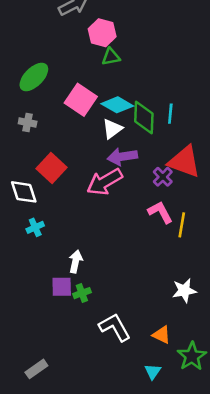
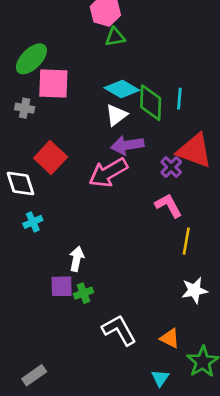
pink square: (81, 100) -> (53, 84), moved, turned -32
yellow line: (182, 225) -> (186, 241), moved

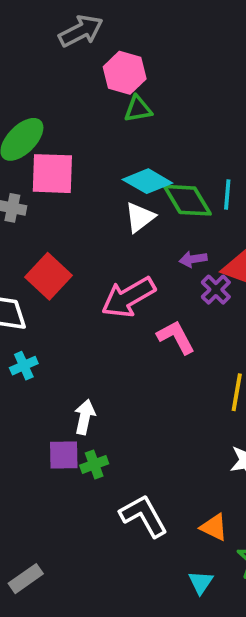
green diamond: (151, 103) -> (187, 200), turned -33
purple arrow: (127, 145) -> (193, 259), moved, size x0.6
pink L-shape: (168, 205) -> (176, 337), moved

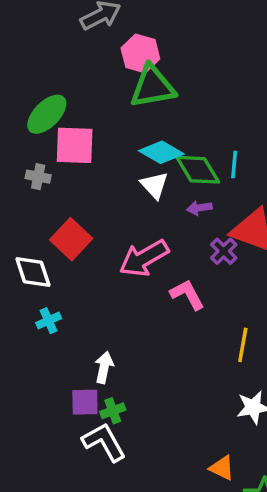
green triangle: (138, 109) -> (153, 86), size x1.8
white triangle: (140, 217) -> (154, 185), turned -36
purple arrow: (193, 259) -> (199, 208), moved
white L-shape: (144, 516) -> (104, 442), moved

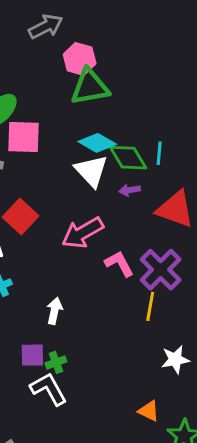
white triangle: (154, 185) -> (91, 171), size x1.4
purple cross: (224, 251) -> (161, 270), moved, size x1.8
yellow line: (243, 345) -> (150, 306), moved
white arrow: (104, 367) -> (54, 311), moved

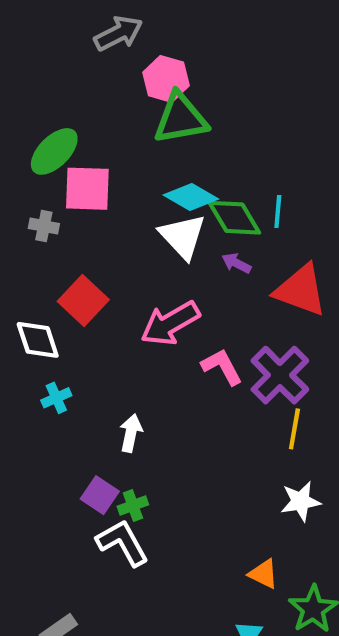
purple arrow: (130, 190) -> (236, 263), turned 36
yellow line: (150, 306) -> (294, 429), moved
purple square: (32, 355) -> (100, 495), turned 35

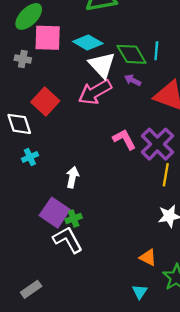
cyan diamond: (191, 197) -> (88, 42), moved
pink arrow: (170, 323) -> (95, 92), moved
purple square: (100, 495) -> (55, 213), size x1.4

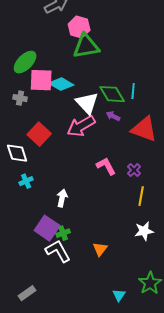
cyan diamond: (88, 42) -> (61, 84), moved
purple cross: (157, 144) -> (134, 170), size x0.5
orange triangle: (148, 257) -> (100, 249), moved, turned 42

